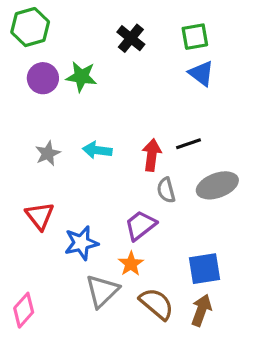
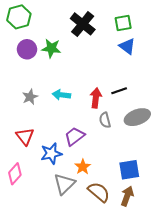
black cross: (131, 38) -> (83, 24), size x1.4
purple trapezoid: (141, 225) -> (75, 136), moved
pink diamond: (24, 310) -> (15, 174), moved

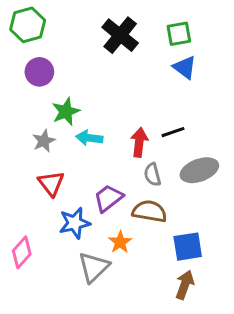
green star: (51, 48) -> (66, 111), moved, turned -30
red triangle: (25, 136) -> (51, 183), moved
brown semicircle: (99, 192) -> (149, 211), moved, turned -30

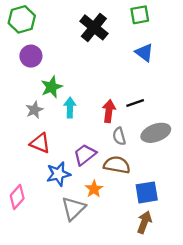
green square: (179, 34) -> (140, 15), moved
cyan arrow: (89, 138) -> (70, 108), turned 84
red triangle: (51, 183) -> (40, 143), turned -30

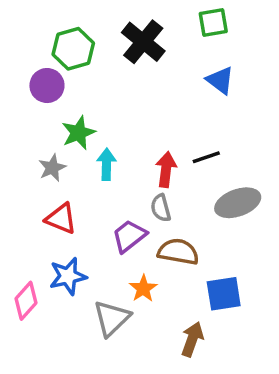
green hexagon: (22, 19) -> (73, 49), moved
gray semicircle: (119, 136) -> (161, 208), moved
blue star: (58, 174) -> (68, 276), moved
brown arrow: (144, 222) -> (192, 339), moved

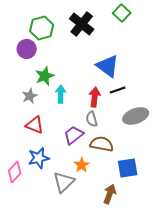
green square: (213, 23) -> (122, 13), turned -36
blue triangle: (220, 80) -> (108, 66), moved, size x1.4

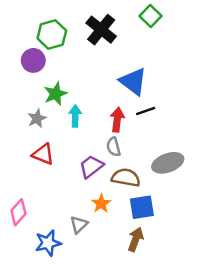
gray ellipse: (136, 116) -> (168, 163), moved
blue star: (39, 158) -> (48, 243), moved
blue square: (128, 168) -> (142, 207), moved
gray triangle: (64, 182) -> (79, 225), size x0.7

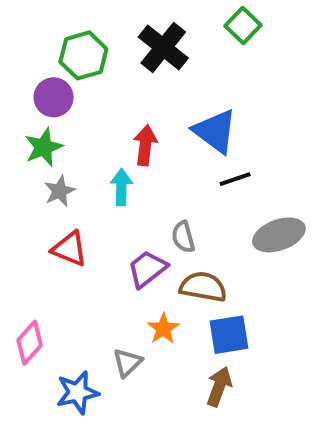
green star: (55, 94) -> (44, 147), moved
red arrow: (117, 120) -> (145, 145), moved
gray ellipse: (168, 163) -> (279, 235), moved

